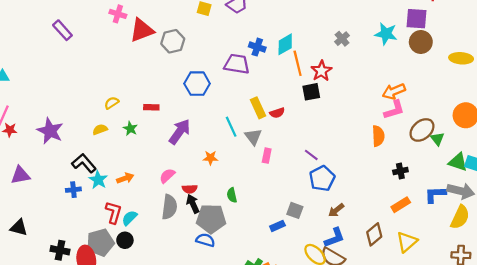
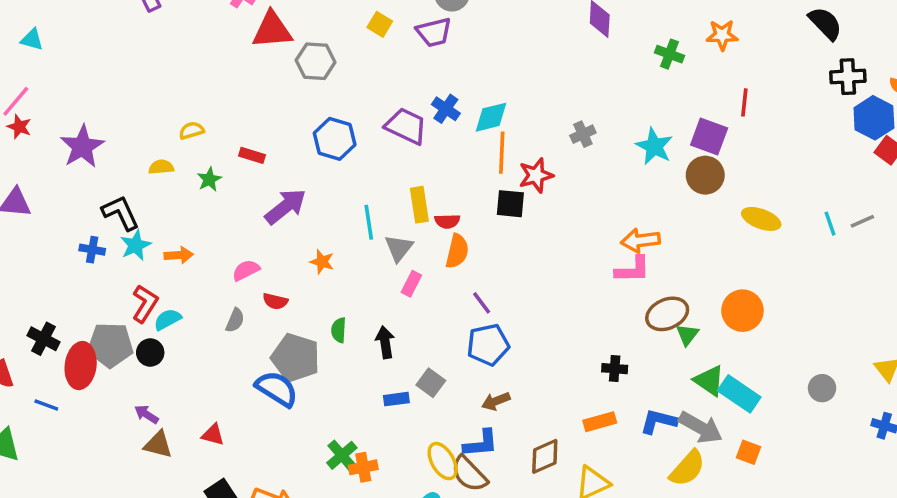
orange semicircle: (378, 136) -> (457, 251), moved
black arrow: (193, 204) -> (385, 342), moved
gray semicircle: (169, 207) -> (235, 320), size x0.6
blue semicircle: (205, 240) -> (277, 389), size x1.4

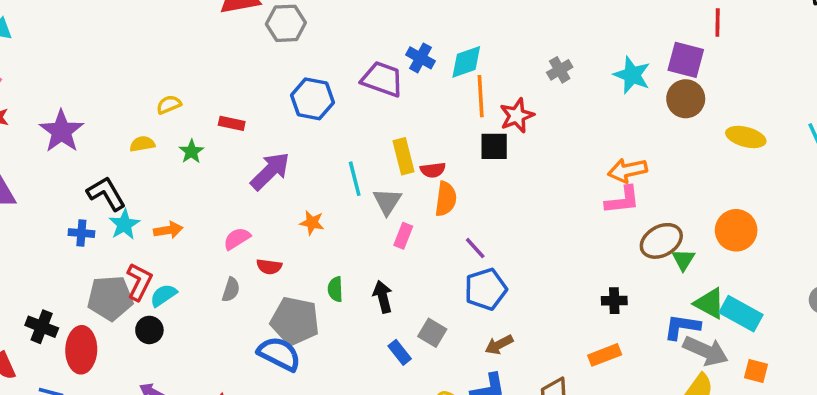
gray pentagon: (110, 345) -> (110, 298), moved
blue rectangle: (396, 399) -> (400, 352), turned 65
blue L-shape: (659, 421) -> (682, 327), moved

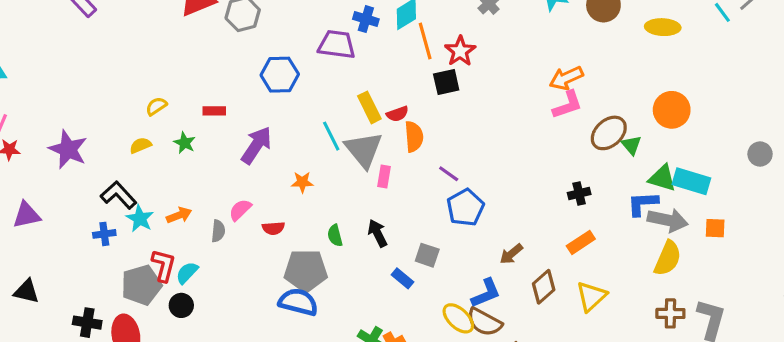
gray triangle: (387, 201) -> (364, 150), size x1.5
gray semicircle: (231, 290) -> (218, 231), moved
brown arrow: (499, 345) -> (511, 254), moved

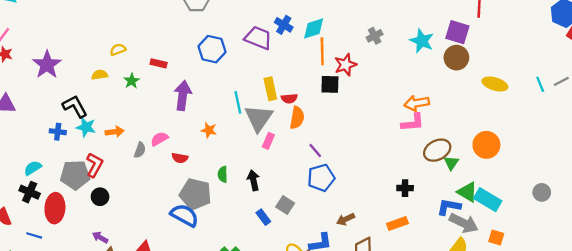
purple arrow: (256, 145) -> (183, 96), turned -40
cyan star: (140, 219) -> (86, 127), turned -30
cyan semicircle: (187, 273) -> (33, 168), moved

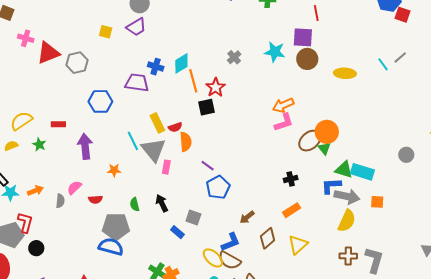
yellow semicircle: (118, 50) -> (21, 121), size x1.6
orange circle: (486, 145) -> (327, 132), moved

